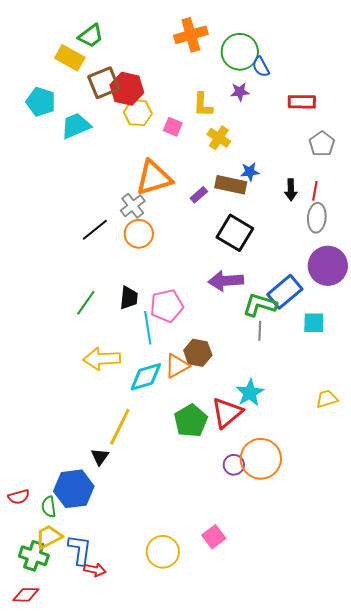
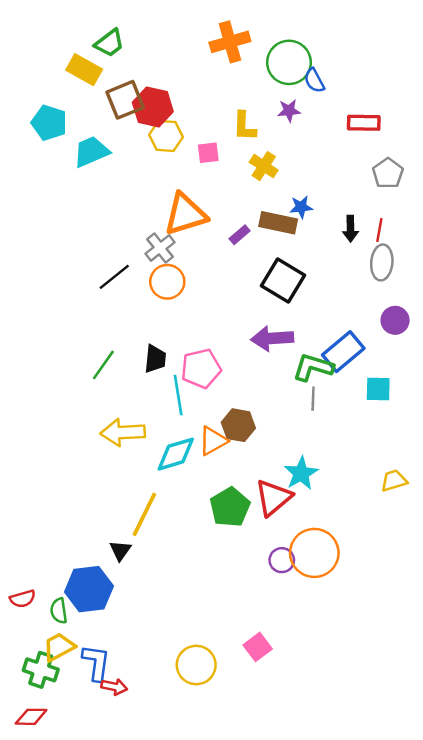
pink square: (173, 127) -> (208, 153), turned -30
purple circle: (328, 266) -> (395, 320), size x0.6

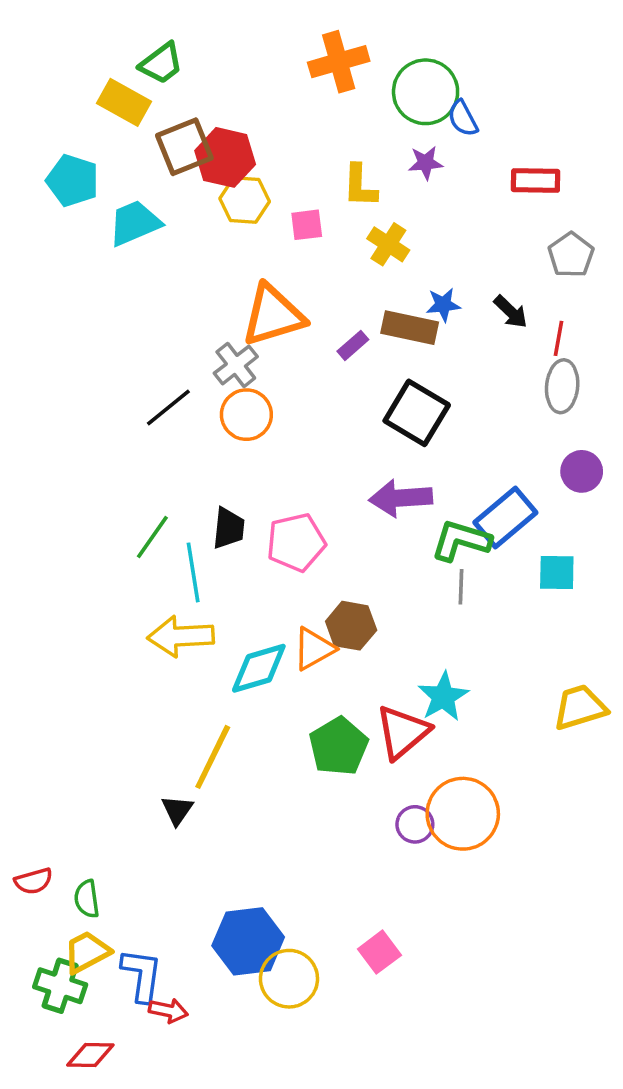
black arrow: (350, 229) -> (511, 312), moved, turned -45
cyan line: (178, 395) -> (193, 572), moved
yellow trapezoid: (394, 481) -> (580, 707), size x1.4
blue hexagon: (89, 589) -> (248, 941), moved
red diamond: (31, 717) -> (90, 1055), moved

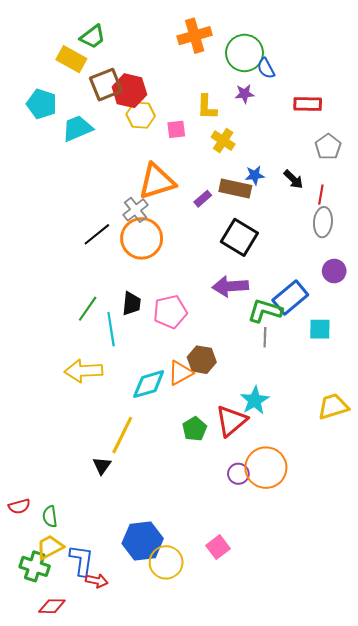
orange circle: (246, 415) -> (142, 238), size x1.4
yellow arrow: (181, 636) -> (84, 371), moved
green pentagon: (339, 746) -> (195, 429), size x0.7

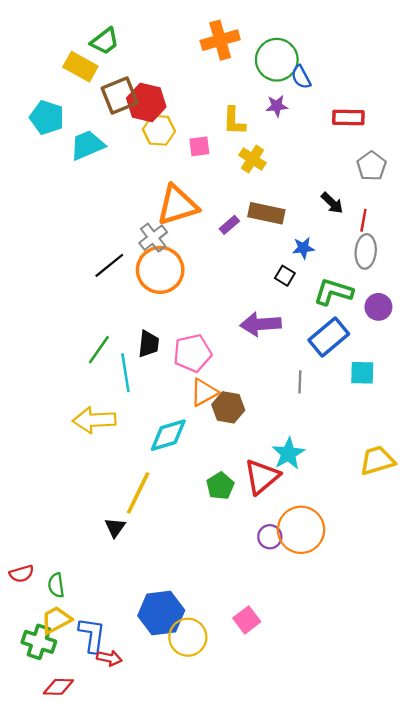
blue star: (255, 175) -> (303, 248), moved
black square: (239, 237) -> (285, 276), moved, size x0.5
green L-shape: (265, 311) -> (333, 292), moved
orange triangle: (180, 373) -> (204, 392), moved

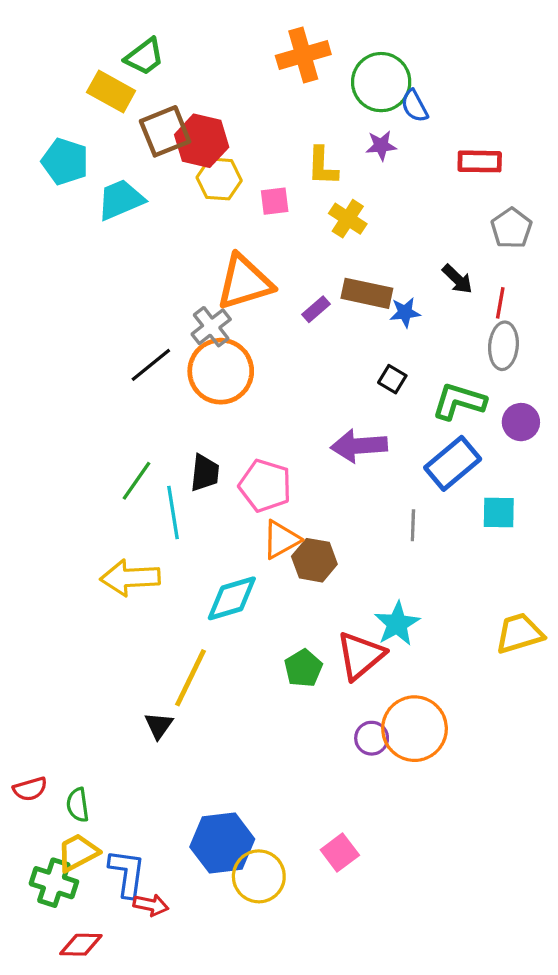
blue star: (303, 248) -> (405, 312), moved
pink pentagon: (192, 353) -> (265, 486), turned 30

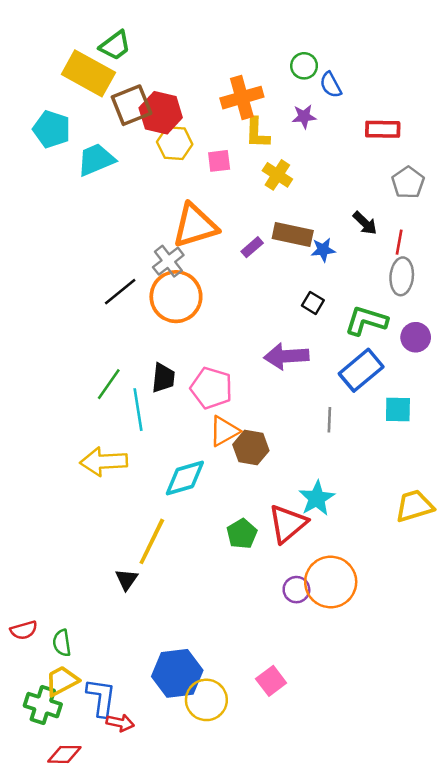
orange cross: (303, 55) -> (242, 98), moved
green circle: (381, 82) -> (304, 66), size x0.6
yellow rectangle: (111, 92) -> (88, 73), size x1.4

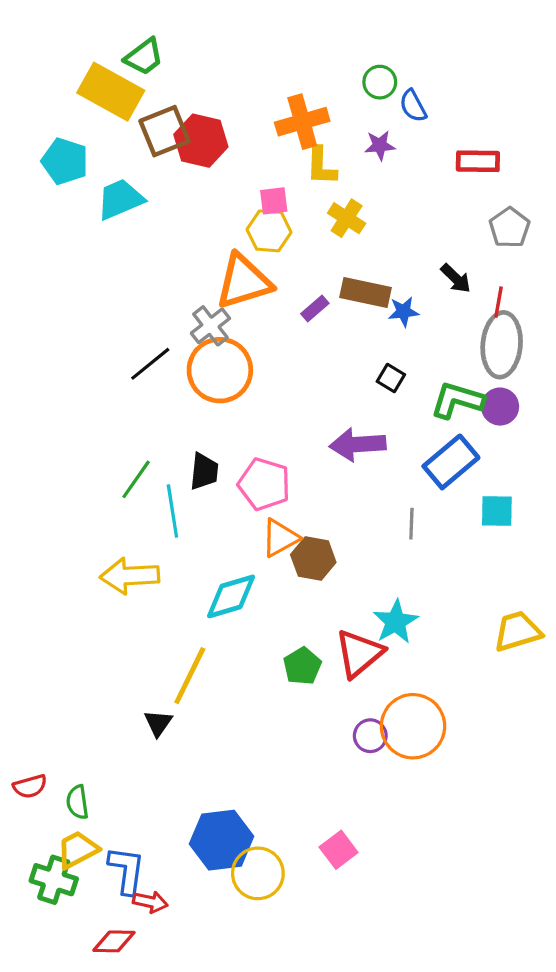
yellow hexagon: (175, 143) -> (269, 231), moved
gray ellipse: (402, 276) -> (502, 345), size x1.4
purple circle: (416, 337) -> (500, 407), moved
red diamond: (64, 754) -> (114, 941), moved

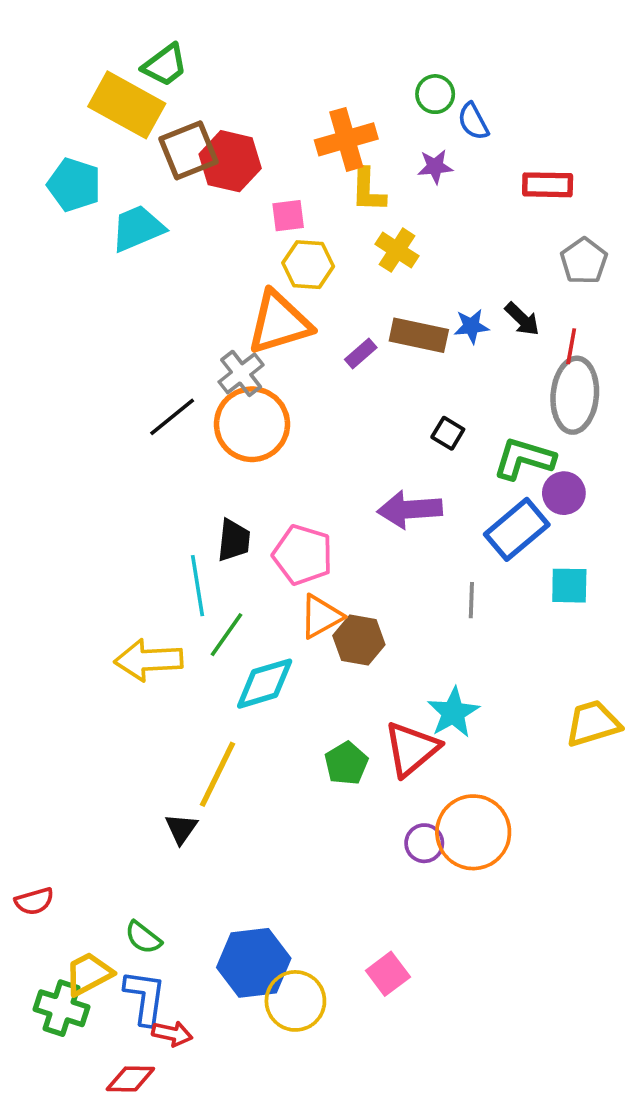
pink square: (274, 201) -> (288, 216), moved
blue star: (404, 312) -> (471, 326), moved
purple circle: (500, 407) -> (564, 493), moved
green line: (136, 479) -> (227, 635), moved
green semicircle: (77, 802) -> (143, 937), moved, turned -44

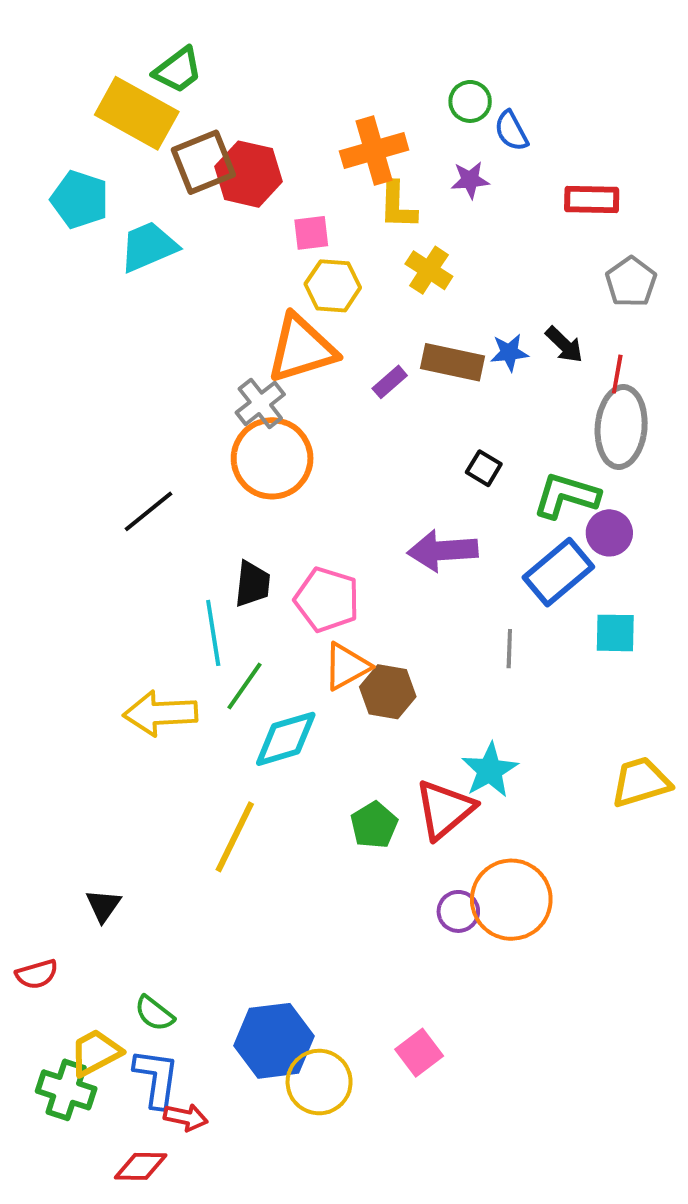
black line: (172, 417) -> (148, 511), moved
black triangle: (181, 829) -> (103, 906), moved

